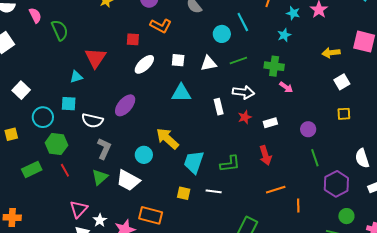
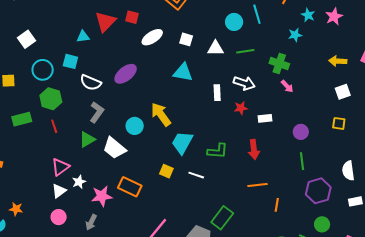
red square: (133, 39) -> (132, 17), moved

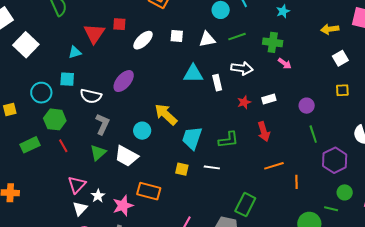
white square: (26, 39) -> (26, 45), moved, size x1.4
cyan triangle: (183, 72) -> (193, 74), moved
red star: (241, 108) -> (244, 102), moved

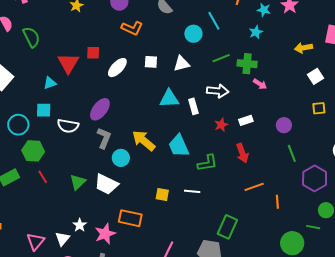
green line: (237, 37) -> (221, 58), moved
gray L-shape: (102, 124) -> (104, 138), moved
cyan trapezoid: (192, 138) -> (179, 146), moved, turned -40
pink triangle: (77, 185) -> (36, 241), moved

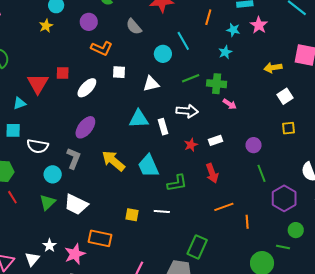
white square: (151, 62) -> (119, 72), moved
purple ellipse: (100, 109) -> (85, 127), moved
cyan circle: (121, 158) -> (53, 174), moved

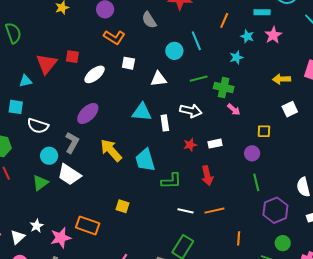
yellow square: (288, 128) -> (264, 131), moved
white trapezoid: (76, 204) -> (69, 175), moved
white line: (162, 212) -> (185, 211), moved
orange line: (247, 222) -> (239, 238), moved

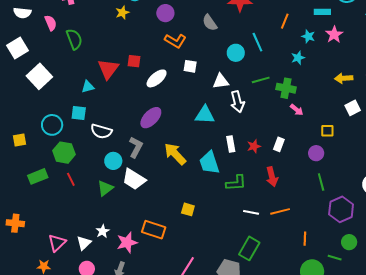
white arrow: (191, 111) -> (237, 102), moved, turned 65
white rectangle: (165, 123) -> (231, 144), moved
white rectangle: (215, 144) -> (279, 144), turned -56

